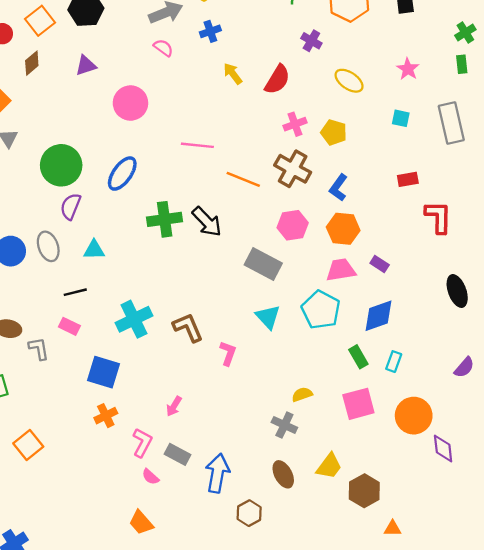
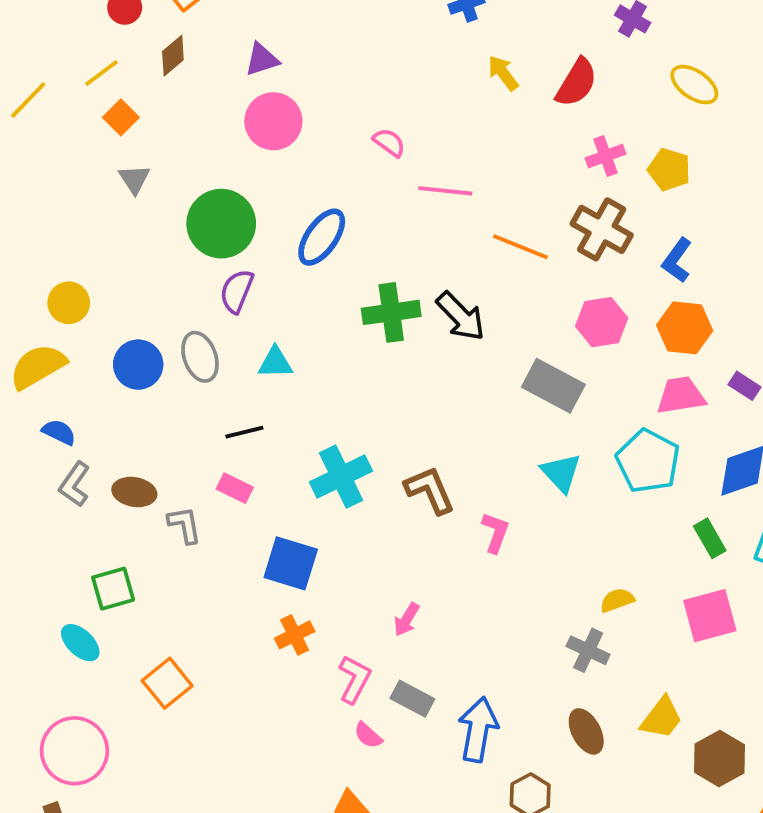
pink semicircle: (163, 48) -> (389, 142), moved
pink circle: (130, 103) -> (273, 121), moved

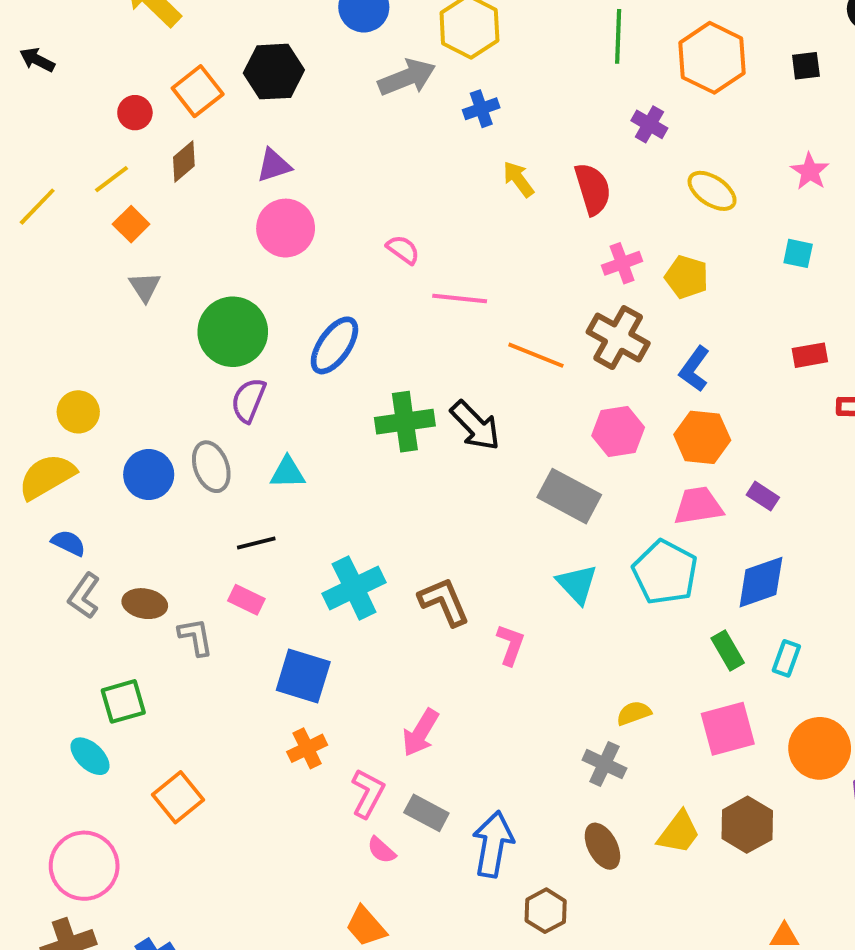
red semicircle: (577, 83) -> (593, 189), turned -48
pink arrow: (407, 619) -> (421, 733), size x1.4
brown hexagon: (719, 758) -> (747, 825), moved

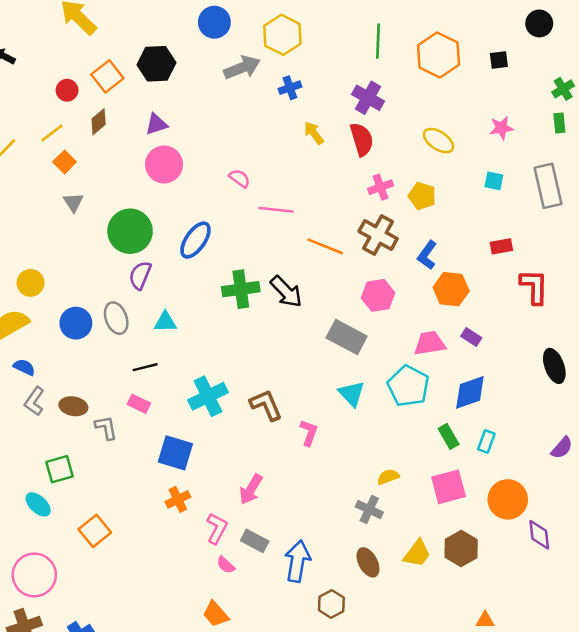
purple cross: (649, 124) -> (368, 98), moved, size x1.4
pink star: (810, 171) -> (501, 128), turned 30
orange hexagon: (702, 437) -> (451, 289), moved

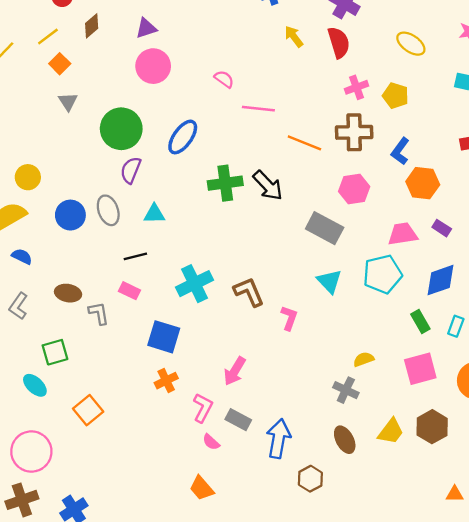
brown cross: (378, 235) -> (354, 132), turned -30
cyan pentagon: (408, 386) -> (383, 274), turned 30
gray L-shape: (34, 401) -> (18, 306), moved

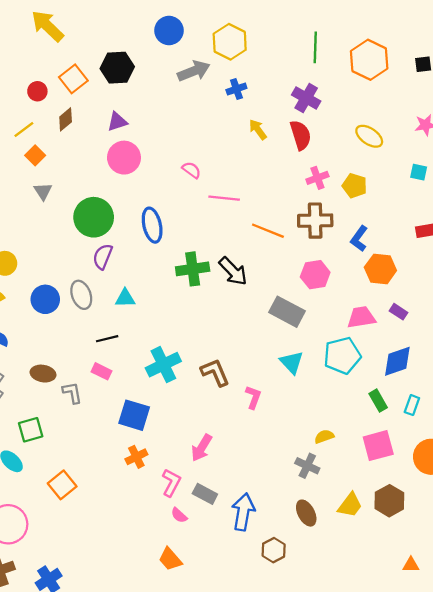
blue ellipse: (183, 137) -> (152, 225), turned -48

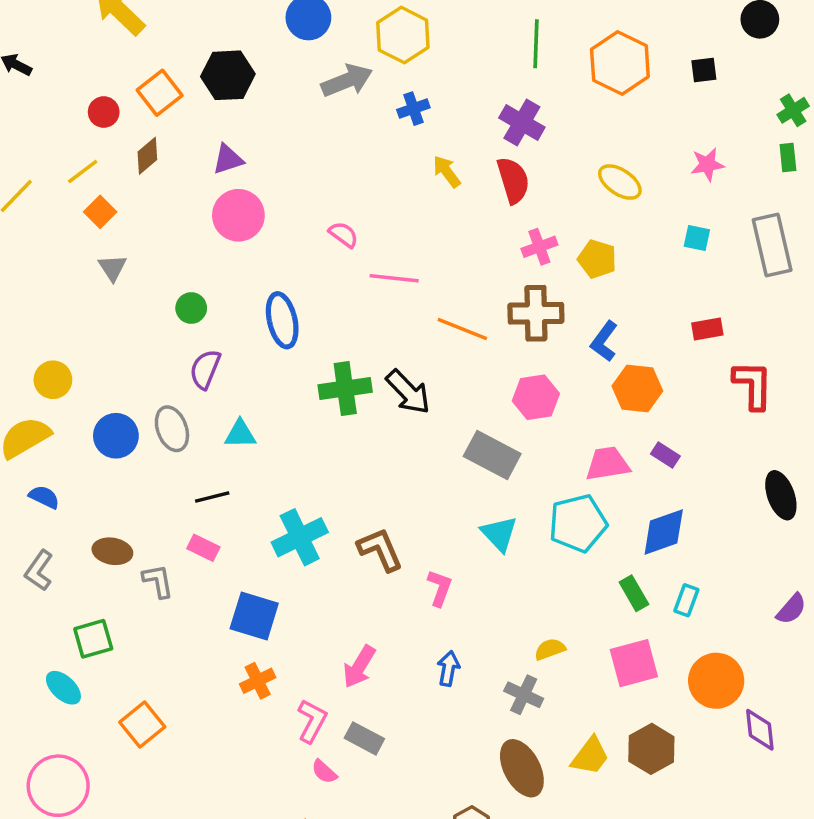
green circle: (94, 217) -> (191, 308), size x0.5
blue arrow: (243, 512) -> (448, 668), moved, size x0.6
brown ellipse: (306, 513) -> (522, 768), size x1.4

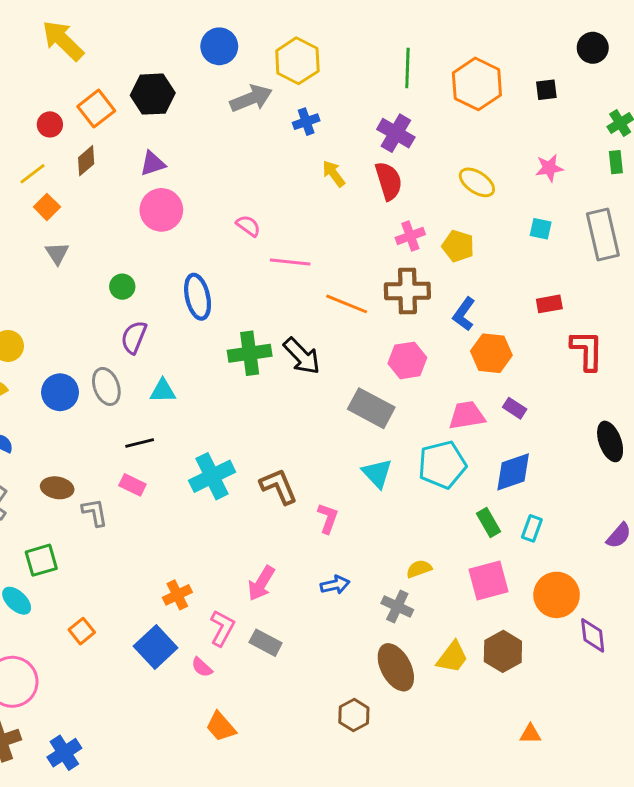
blue square: (254, 616) -> (156, 647), moved, turned 30
blue arrow: (448, 668) -> (335, 585), turned 68
orange square: (142, 724) -> (82, 631), size x0.7
pink semicircle: (324, 772) -> (202, 667), moved

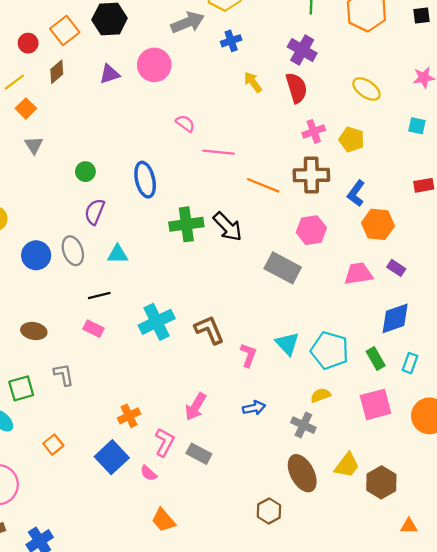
pink circle: (161, 210) -> (154, 65), moved
cyan pentagon: (442, 465) -> (330, 350), moved, turned 30
cyan triangle: (377, 473) -> (287, 344), moved
gray L-shape: (95, 512) -> (64, 375), moved
brown hexagon: (503, 651) -> (381, 482), moved

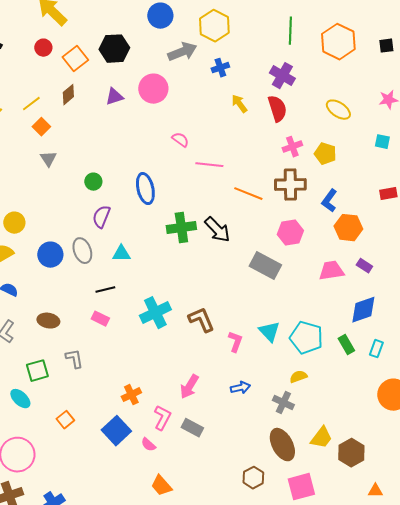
red circle: (28, 43) -> (43, 48), moved
pink square: (376, 404) -> (301, 487), moved

